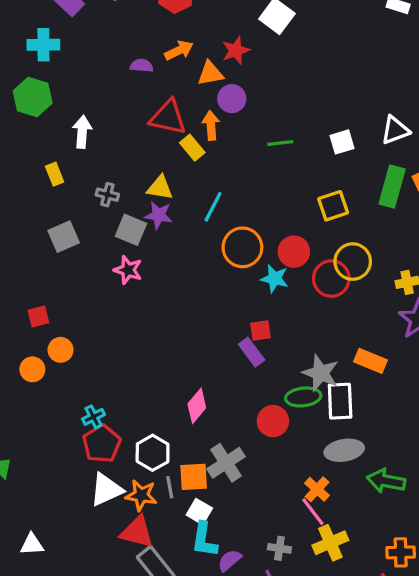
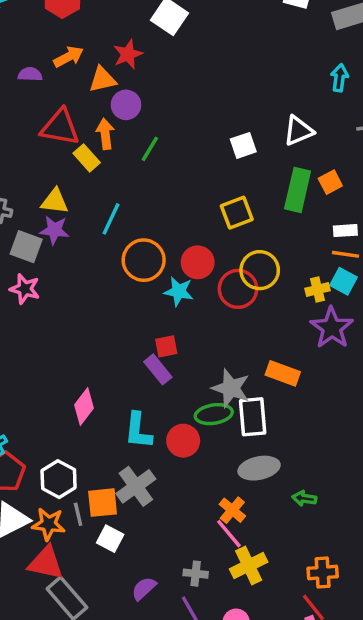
green line: (280, 143) -> (150, 149), moved, turned -50
pink diamond: (197, 406) -> (84, 406), moved
green arrow: (386, 481) -> (304, 498), size x0.6
cyan L-shape: (204, 540) -> (138, 431), moved

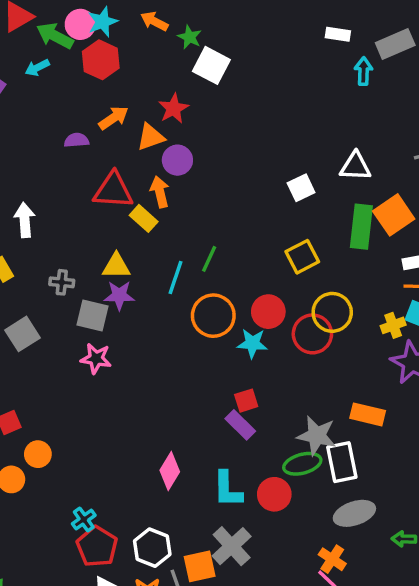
cyan arrow: (339, 78) -> (364, 71), moved
white triangle: (298, 131) -> (355, 166), turned 32
green line: (150, 149) -> (209, 259), moved
orange square: (330, 182) -> (394, 215), size x1.6

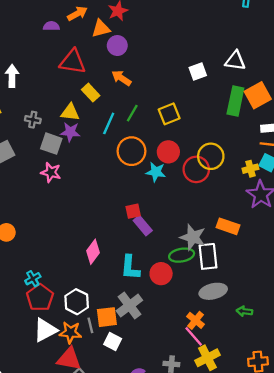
orange arrow: (160, 192) -> (121, 78), moved, turned -48
yellow rectangle: (144, 218) -> (91, 93), moved
yellow square: (302, 257) -> (169, 114), moved
red square: (246, 401) -> (133, 211), moved

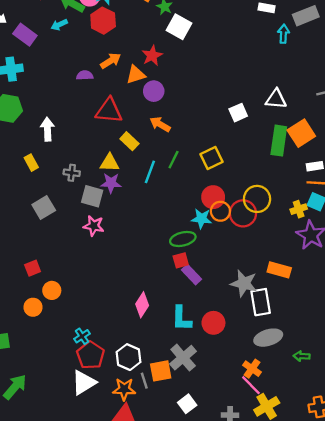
orange circle: (131, 151) -> (220, 211), moved, size x0.7
green ellipse: (182, 255) -> (183, 239), moved
white triangle: (45, 330) -> (84, 383), moved
white square: (113, 342) -> (187, 404), moved, turned 30

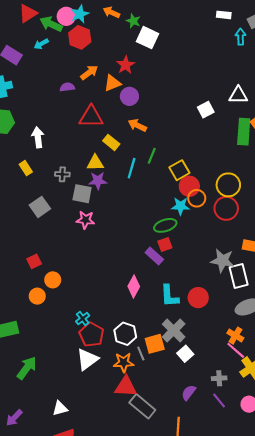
yellow square: (211, 158) -> (179, 170), moved
red circle: (243, 213) -> (226, 208), moved
purple rectangle: (192, 274) -> (154, 256), moved
white square: (187, 404) -> (185, 354), moved

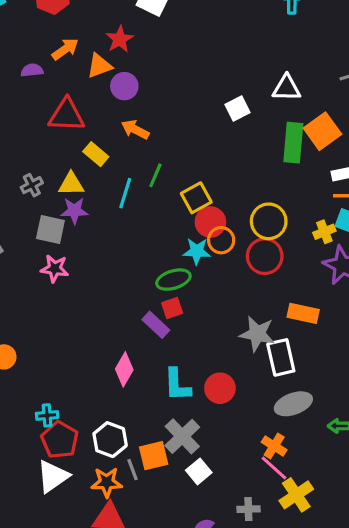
gray cross: (62, 174) -> (32, 185), moved, turned -32
cyan cross: (83, 318) -> (47, 415), turned 32

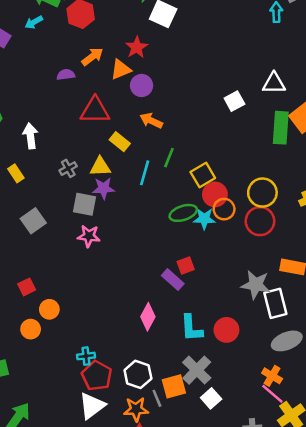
green ellipse: (173, 280) -> (183, 213), moved

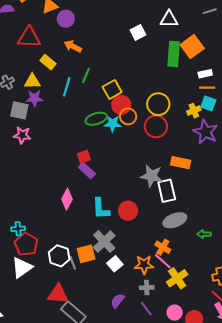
red square: (186, 266) -> (84, 157), moved
white hexagon: (138, 374) -> (59, 256), moved
orange star: (136, 409) -> (144, 265), moved

